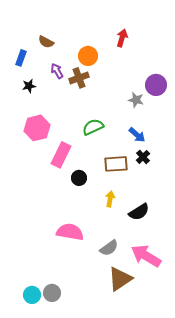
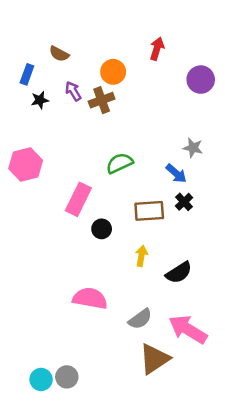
purple circle: (156, 85) -> (201, 80), moved
black star: (29, 86) -> (40, 100), moved
gray star: (136, 100) -> (193, 148), moved
pink hexagon: (37, 128) -> (26, 165), moved

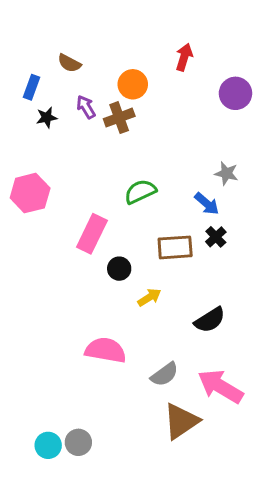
yellow arrow: (141, 256) -> (149, 297), moved, turned 48

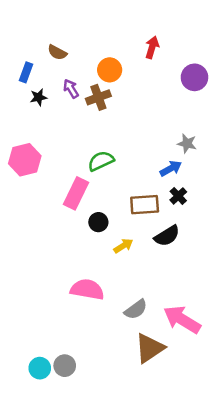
green semicircle: (140, 192) -> (101, 161), moved
blue arrow: (207, 204) -> (171, 168), turned -70
black semicircle: (210, 320) -> (167, 236), moved

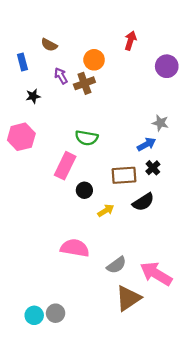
blue rectangle: (26, 72) -> (22, 62), turned -35
black star: (38, 97) -> (33, 96), moved
green semicircle: (101, 161) -> (87, 138), turned -145

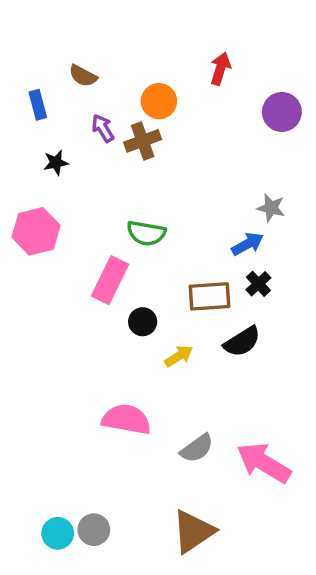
brown triangle: (128, 298) -> (193, 531), moved

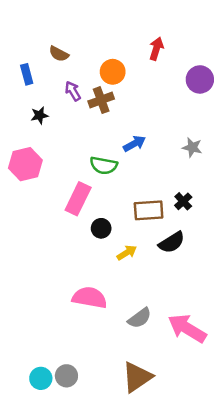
blue arrow: (248, 244) -> (134, 144), moved

